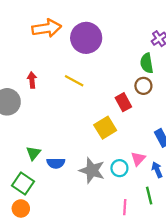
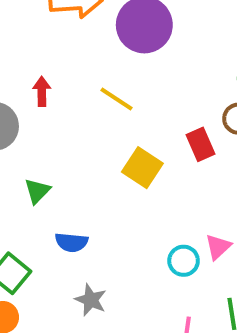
yellow square: (105, 128) -> (142, 168), moved, turned -30
green triangle: (33, 153) -> (37, 191), moved
gray star: (92, 170) -> (91, 300), moved, size x0.7

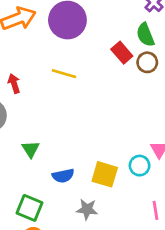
red rectangle: (200, 144) -> (122, 53), moved
yellow square: (142, 168) -> (105, 174), moved

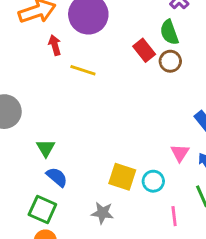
red arrow: (14, 84) -> (55, 45), moved
cyan circle: (140, 166) -> (153, 181), moved
blue semicircle: (63, 176) -> (57, 177), moved, turned -130

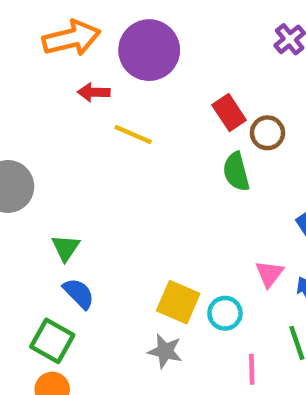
green semicircle: (169, 32) -> (236, 172), moved
red arrow: (55, 45) -> (94, 92), turned -78
gray star: (102, 213) -> (165, 351), moved

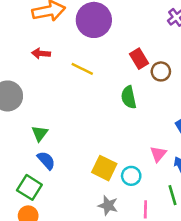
red arrow: (94, 92) -> (41, 53), moved
green semicircle: (236, 172) -> (129, 97), moved
gray star: (165, 351) -> (108, 205), moved

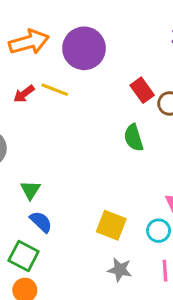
red arrow: (41, 53) -> (24, 94), turned -36
yellow line: (82, 69) -> (55, 90), moved
cyan circle: (131, 176) -> (159, 231), moved

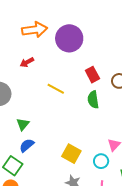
yellow line: (55, 90) -> (56, 89), moved
red rectangle: (142, 90) -> (92, 75), moved
blue semicircle: (41, 222) -> (27, 145), turned -91

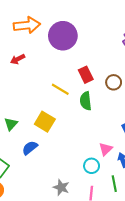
yellow line: (56, 89) -> (60, 89), moved
blue semicircle: (27, 145) -> (30, 148), moved
yellow square: (71, 154) -> (45, 122), moved

